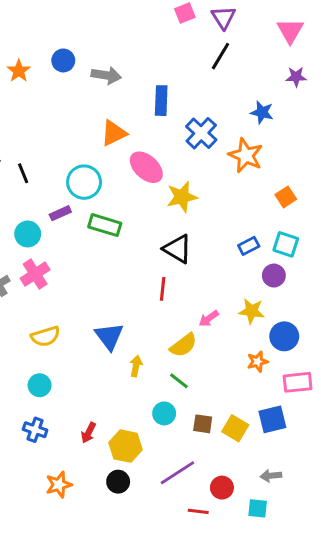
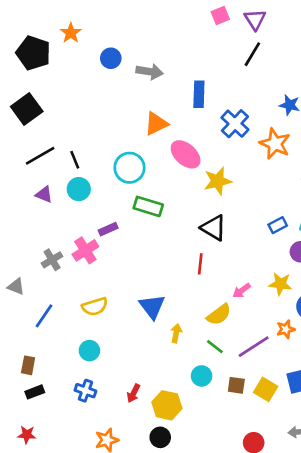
orange star: (19, 71) -> (71, 33), moved
purple rectangle: (60, 213) -> (108, 229), moved
cyan circle: (28, 234) -> (79, 189), moved
purple line: (177, 473) -> (254, 347), moved

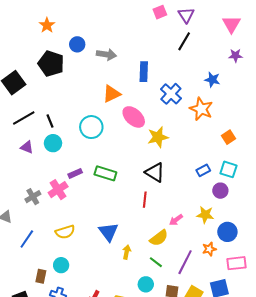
black pentagon: (33, 53) -> (51, 64), moved
green rectangle: (148, 206) -> (105, 173), moved
purple line: (254, 347) -> (185, 262), turned -30
brown rectangle: (28, 365) -> (41, 276), moved

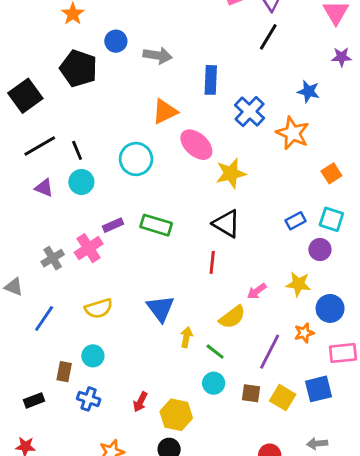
green line: (156, 262) -> (215, 352), moved

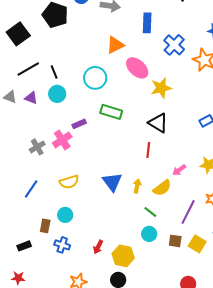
green rectangle: (156, 225) -> (111, 112), moved
gray triangle: (14, 287) -> (10, 97), moved
yellow arrow: (186, 337) -> (137, 186), moved

